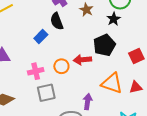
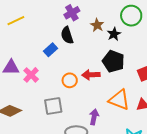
black star: (114, 19) -> (114, 34), moved
black pentagon: (104, 45) -> (113, 61), turned -30
pink cross: (36, 71) -> (31, 75), moved, turned -35

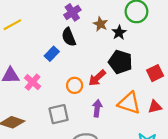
red arrow: (91, 75) -> (97, 78), turned -36
purple arrow: (94, 117) -> (97, 108), moved

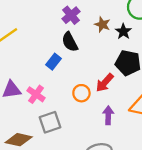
gray square: (59, 114) -> (50, 122), moved

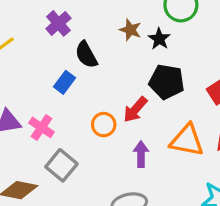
purple cross: (71, 15) -> (58, 23), moved
gray square: (50, 122) -> (61, 165), turned -30

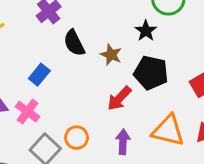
brown star: (130, 30) -> (111, 55), moved
blue rectangle: (64, 82) -> (39, 75), moved
orange circle: (104, 125) -> (77, 138), moved

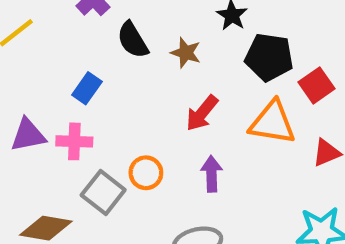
black pentagon: (151, 73) -> (269, 57), moved
pink cross: (28, 112) -> (74, 141), turned -30
orange triangle: (168, 131) -> (272, 123), moved

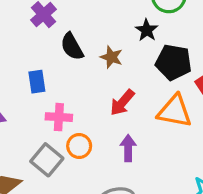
blue rectangle: (87, 88) -> (37, 82), turned -45
pink cross: (74, 141) -> (59, 117), moved

